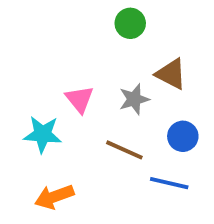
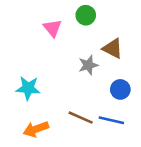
pink triangle: (80, 99) -> (52, 28), moved
brown line: (124, 150) -> (81, 118), moved

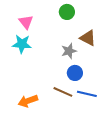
pink triangle: (52, 28) -> (26, 22), moved
cyan star: (28, 88) -> (22, 44), moved
blue circle: (120, 89) -> (75, 73), moved

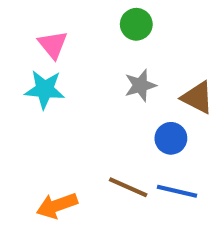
brown triangle: (88, 38) -> (197, 98), moved
gray star: (69, 51) -> (140, 85), moved
blue circle: (75, 73) -> (171, 138), moved

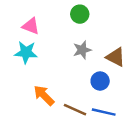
pink triangle: (53, 45) -> (31, 26), turned -30
orange arrow: (57, 206) -> (44, 95), moved, turned 65

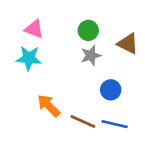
green circle: (80, 14) -> (88, 30), moved
brown triangle: (116, 57) -> (128, 44), moved

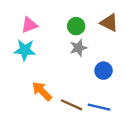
pink triangle: (34, 29) -> (29, 25), turned -42
brown triangle: (128, 44) -> (109, 23), moved
blue circle: (111, 90) -> (103, 71), moved

